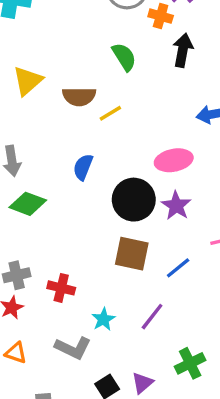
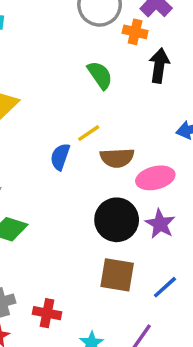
brown semicircle: (79, 96) -> (117, 158), moved
blue semicircle: (83, 167) -> (60, 157), moved

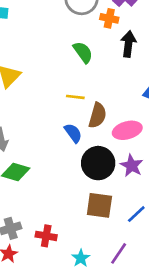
yellow line: (89, 133) -> (75, 97), turned 42
blue semicircle: (60, 157) -> (73, 133), moved, turned 126
brown semicircle: (117, 158) -> (97, 115), turned -70

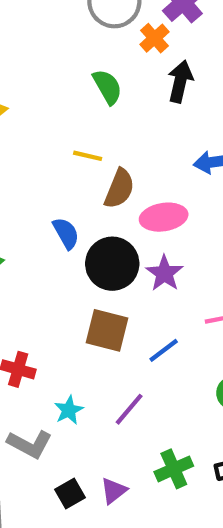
orange cross: (109, 18) -> (155, 38), turned 30
blue semicircle: (73, 133) -> (66, 233), moved

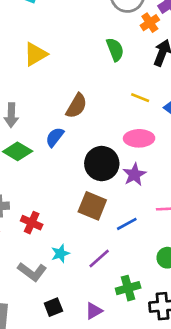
yellow line: (88, 156) -> (140, 98), moved
brown semicircle: (119, 189) -> (76, 106), moved
blue semicircle: (66, 233) -> (55, 137), moved, turned -120
green cross: (174, 469) -> (128, 288), moved
purple triangle: (114, 491) -> (94, 311), moved

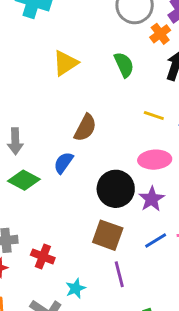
yellow triangle: (35, 54) -> (65, 63), moved
blue line: (127, 224) -> (156, 240), moved
purple line: (99, 258) -> (119, 274), moved, turned -60

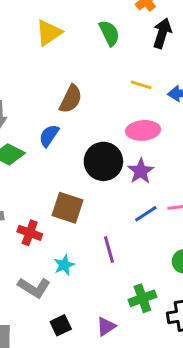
brown square: (108, 235) -> (67, 208), moved

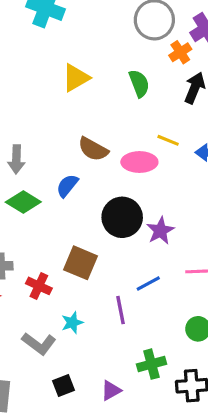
brown semicircle: (71, 99) -> (93, 149), turned 88
pink ellipse: (143, 130) -> (139, 162), moved
blue line: (146, 214) -> (148, 283), moved

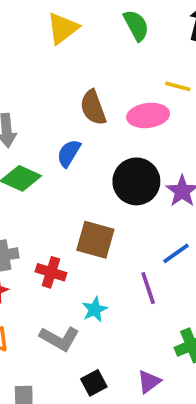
brown semicircle: (93, 149) -> (93, 108), turned 48

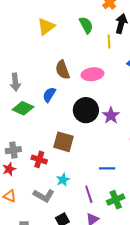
yellow line: (178, 86) -> (109, 41), moved, turned 72
blue line: (176, 253) -> (107, 168), moved, turned 35
purple line: (148, 288) -> (89, 194), moved

